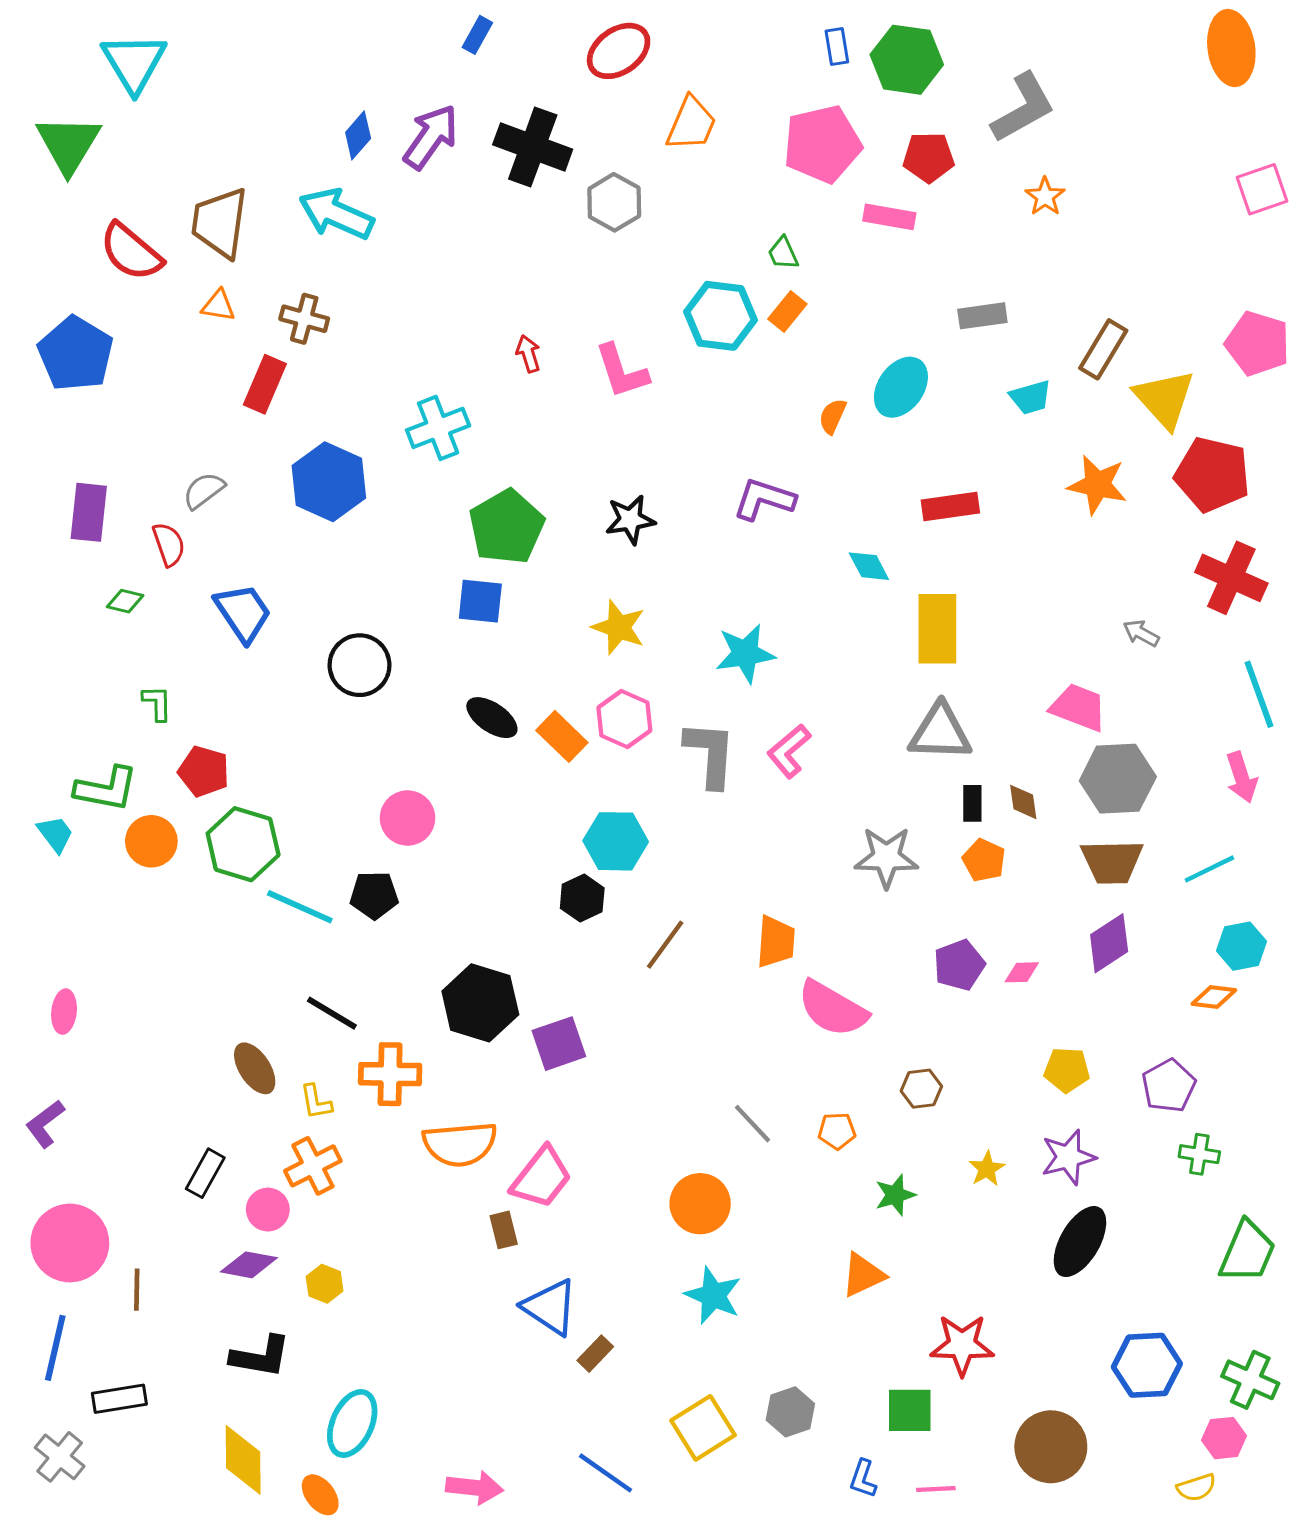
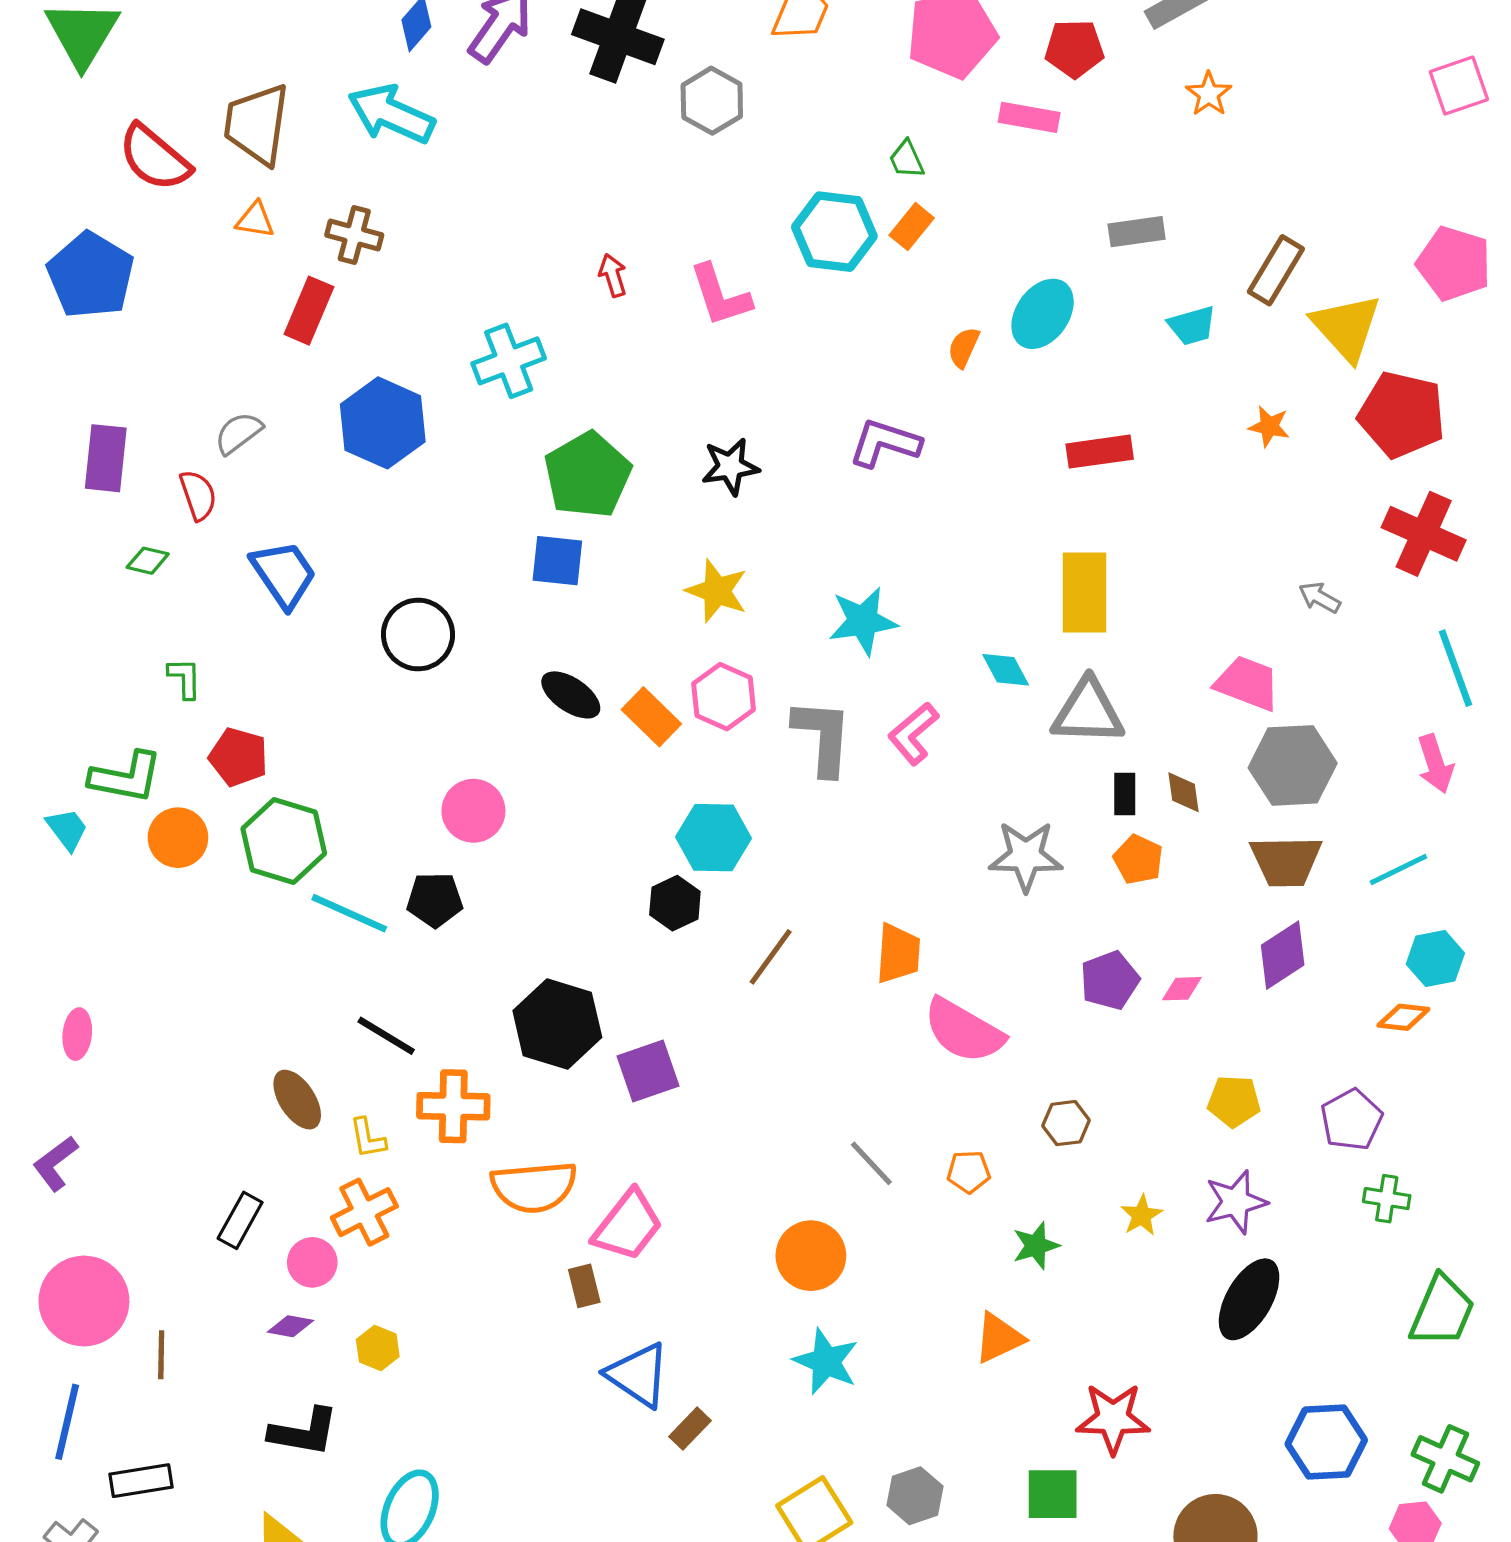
orange star: (1097, 485) -> (1269, 426), size x0.6
cyan diamond: (869, 566) -> (1006, 670), moved
purple diamond: (249, 1265) -> (290, 1326), size x0.7

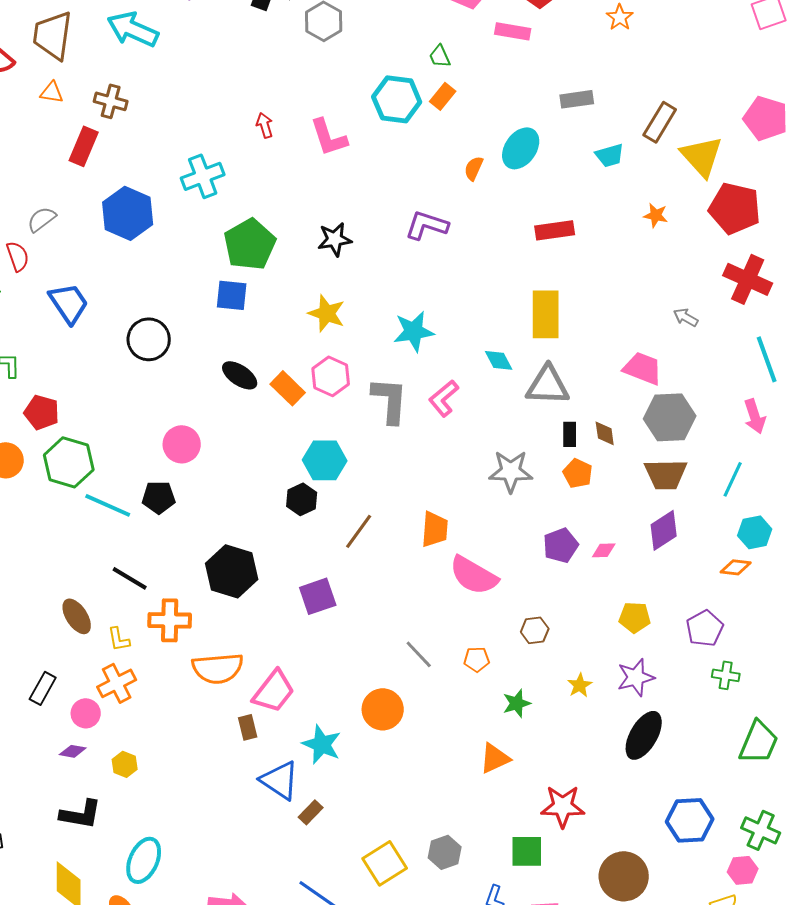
cyan line: (1398, 870) -> (733, 479), turned -39
purple square: (648, 1071) -> (318, 596), moved
cyan star: (826, 1361) -> (322, 744), moved

